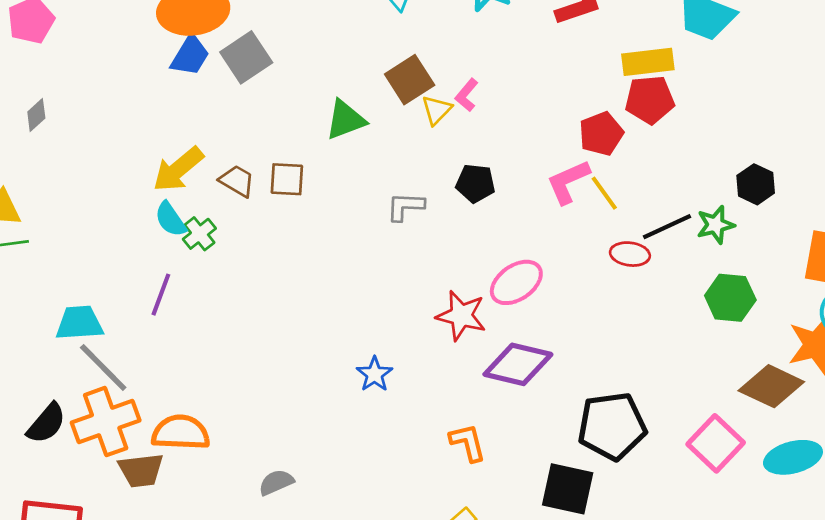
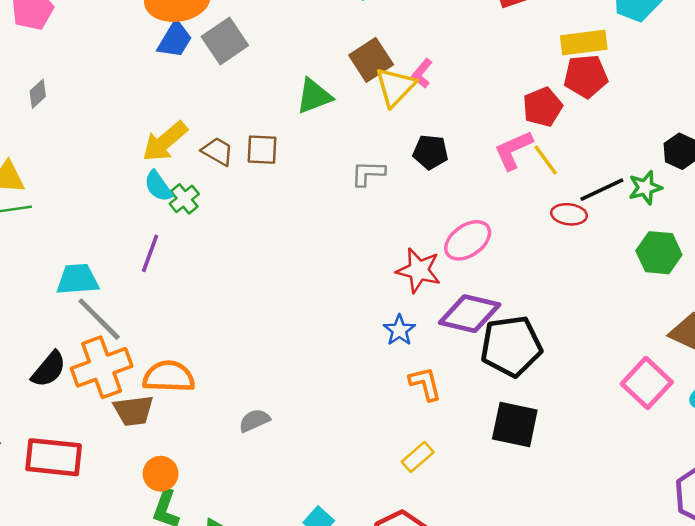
yellow triangle: (437, 110) -> (395, 87), size x1.5
blue star: (375, 374) -> (399, 330), moved
black pentagon: (612, 426) -> (511, 346), moved

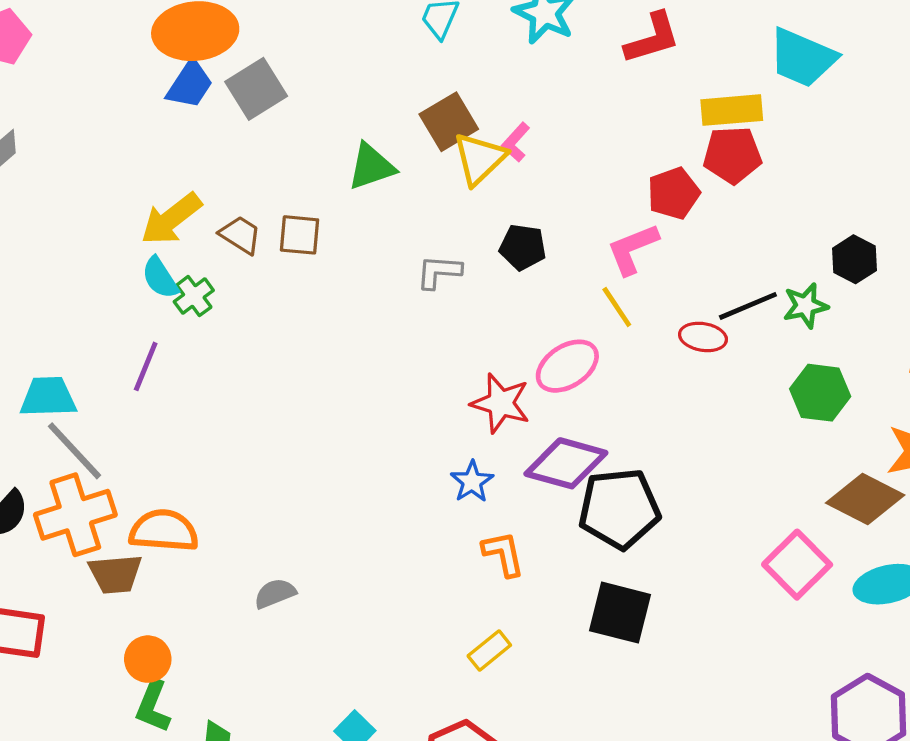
yellow line: (546, 160) -> (617, 307), moved

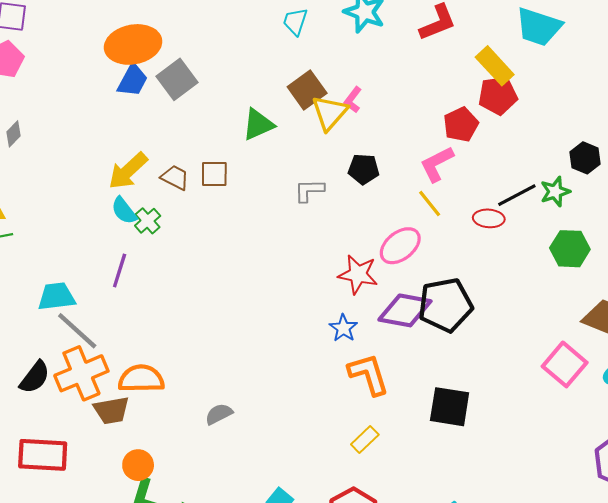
yellow rectangle: (732, 110) -> (495, 66), turned 57
black pentagon: (619, 509) -> (445, 305), moved
orange L-shape: (503, 554) -> (369, 374), size x1.4

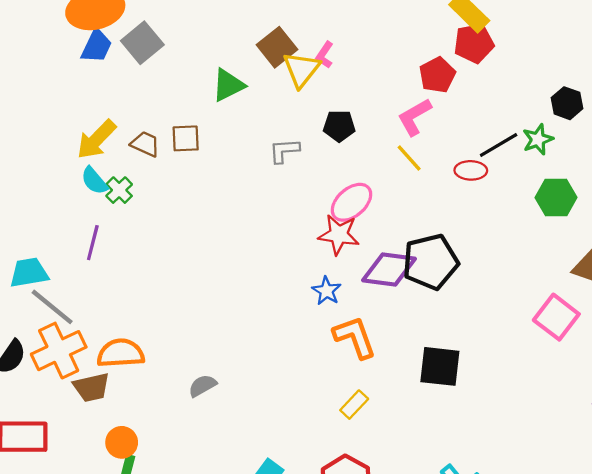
pink ellipse: (400, 246) -> (351, 202), moved

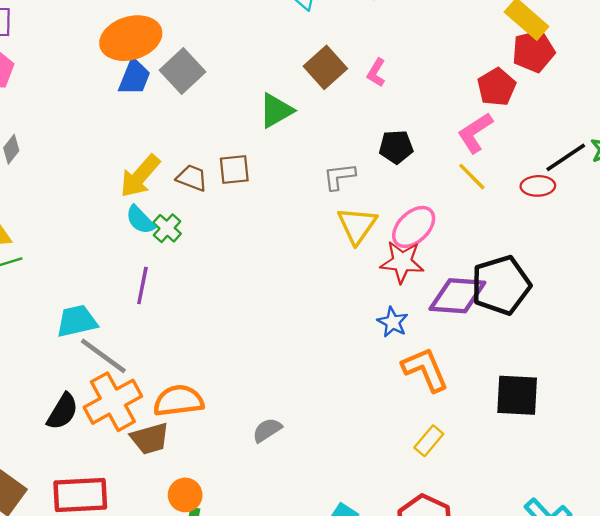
yellow triangle: (301, 69) -> (357, 225), moved

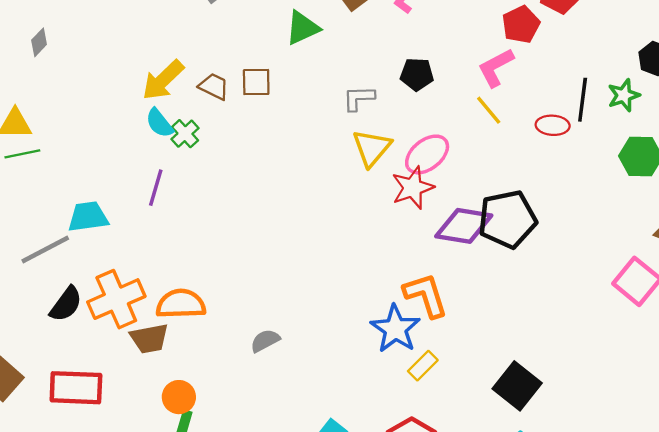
black line: (566, 157) -> (583, 100), turned -54
red star: (402, 262) -> (413, 188), turned -30
blue star: (393, 322) -> (395, 329), moved, size x1.6
gray line: (103, 356) -> (45, 250), moved, turned -69
black square: (517, 395) -> (517, 386), moved, turned 30

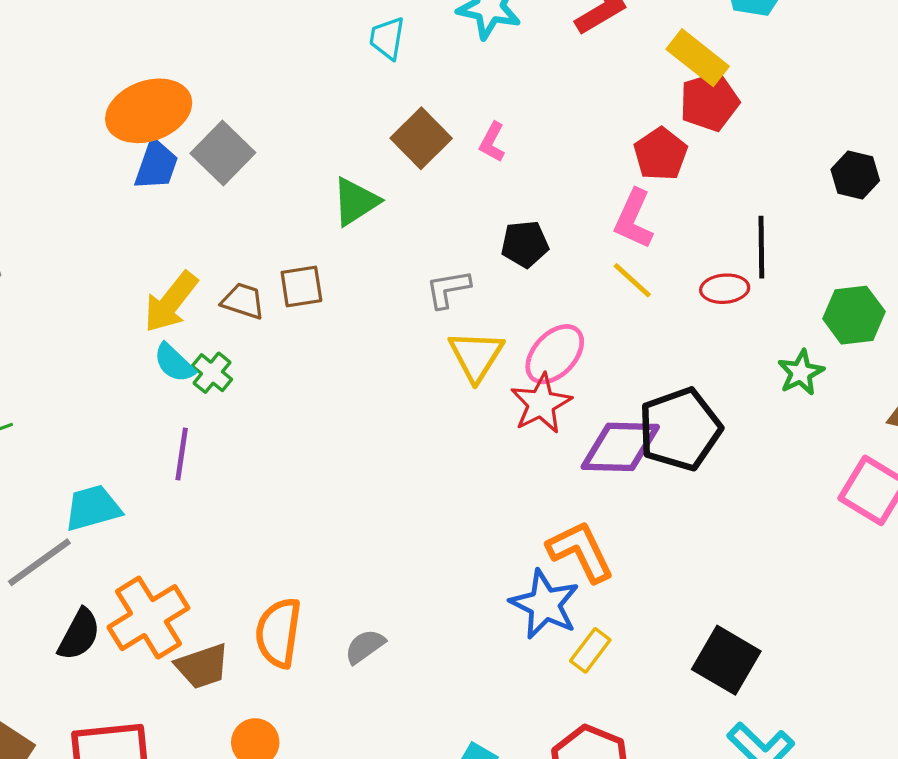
pink L-shape: (496, 67) -> (634, 219), turned -30
green star: (624, 95) -> (801, 373), moved
orange semicircle: (181, 304) -> (278, 633), moved, turned -72

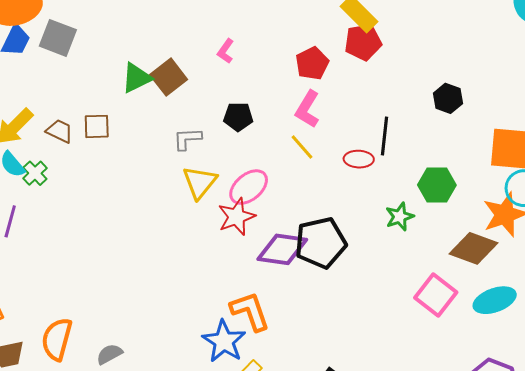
brown square: (421, 138) -> (169, 77), moved
gray square: (223, 153) -> (58, 38), turned -30
red pentagon: (661, 154) -> (312, 63), moved

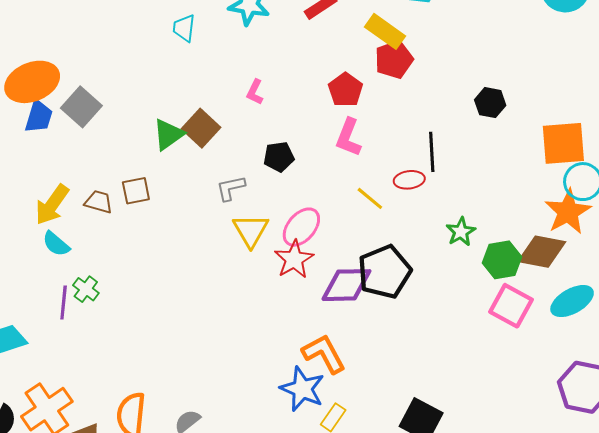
gray square: (58, 38) -> (81, 107), turned 30
yellow line: (302, 147) -> (370, 198), moved
green cross: (35, 173) -> (86, 289), moved
green hexagon: (437, 185) -> (502, 260), moved

